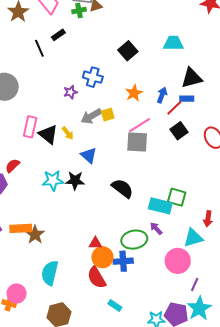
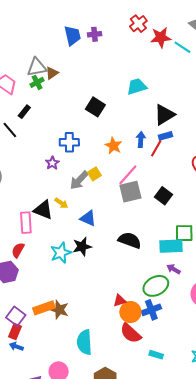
pink rectangle: (30, 127) -> (26, 223), moved
black square: (179, 131) -> (163, 196), moved

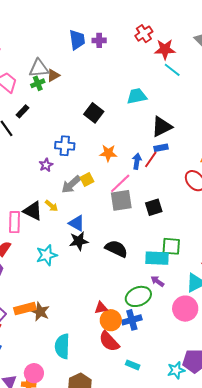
cyan line: (182, 47) -> (172, 70), moved
blue arrow: (141, 140) -> (137, 161), moved
orange star: (113, 146) -> (108, 153), turned -30
black square: (163, 196) -> (154, 207), turned 30
black star: (82, 246) -> (79, 241), moved

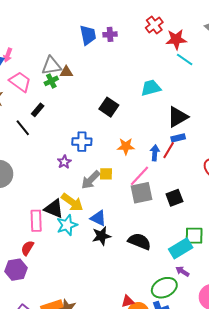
brown triangle: (53, 75) -> (66, 72), turned 32
yellow square: (87, 179) -> (106, 174), turned 32
yellow arrow: (51, 206) -> (72, 202), size x1.6
cyan star: (47, 255) -> (67, 225), moved
cyan rectangle: (157, 258) -> (181, 248), turned -30

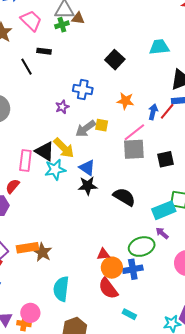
black rectangle: (38, 110) -> (44, 51), turned 48

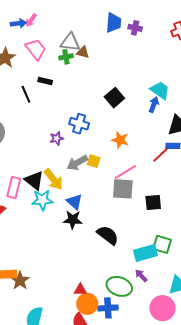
cyan trapezoid: (159, 47) -> (160, 90), turned 35
blue arrow: (153, 112) -> (154, 105), moved
green ellipse: (142, 247) -> (119, 286), turned 30

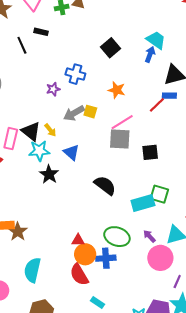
yellow arrow: (54, 179) -> (50, 130), size x0.6
black star: (73, 220) -> (49, 174), moved, turned 30
purple arrow: (141, 276) -> (149, 236), moved

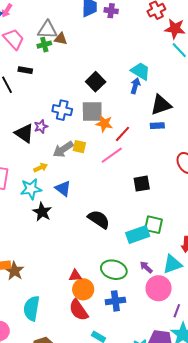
red line: (157, 105) -> (123, 134), moved
yellow arrow: (50, 130) -> (41, 168), turned -72
black triangle: (31, 131) -> (24, 133), moved
gray square: (120, 139) -> (92, 112), moved
blue cross: (106, 258) -> (115, 301), moved

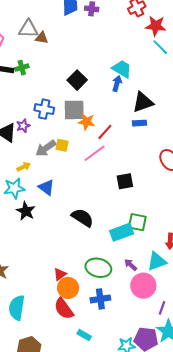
green cross: (44, 45) -> (22, 68), moved
red triangle: (75, 276) -> (60, 274), turned -32

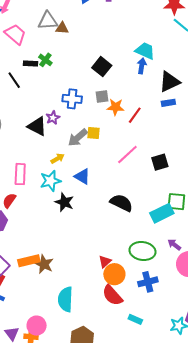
green cross: (22, 68) -> (45, 60), turned -32
gray square: (74, 110) -> (102, 97), size x0.6
pink line: (95, 153) -> (127, 155), moved

